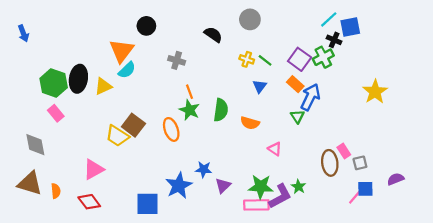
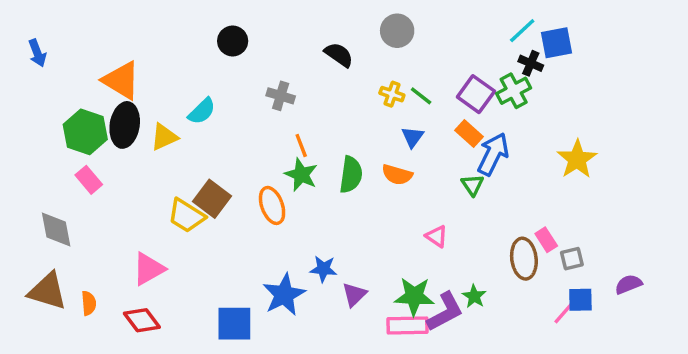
orange triangle: (122, 51) -> (121, 80), moved, turned -36
yellow star: (375, 92) -> (577, 159), moved
orange semicircle: (250, 123) -> (397, 175), moved

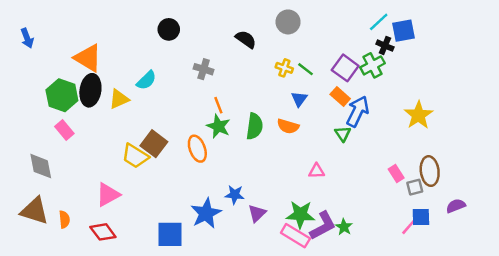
pink triangle: (437, 236) -> (317, 171), turned -35
brown ellipse: (524, 259) -> (430, 171), moved
green star: (474, 296) -> (344, 227), moved
pink rectangle: (407, 325) -> (295, 236), turned 32

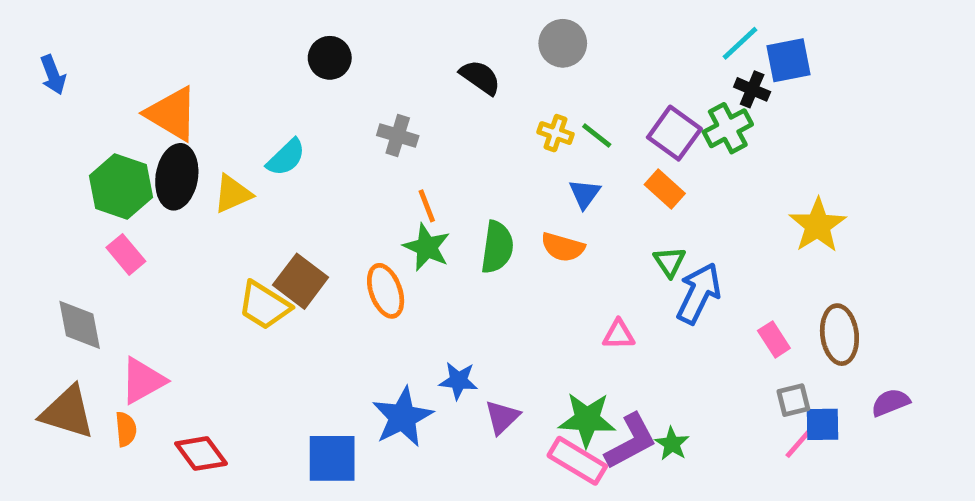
blue arrow: (358, 111) -> (699, 293), moved
gray square: (415, 187) -> (793, 400), moved
pink triangle: (108, 195) -> (143, 381), moved

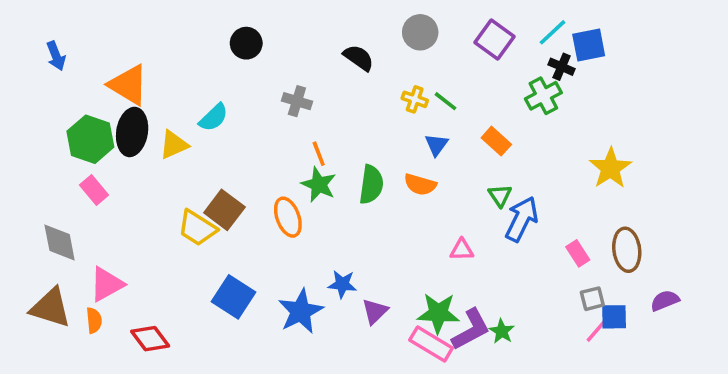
blue arrow: (53, 75) -> (56, 56), moved
purple square: (674, 133) -> (494, 40), moved
blue square: (332, 458) -> (234, 297), moved, turned 33

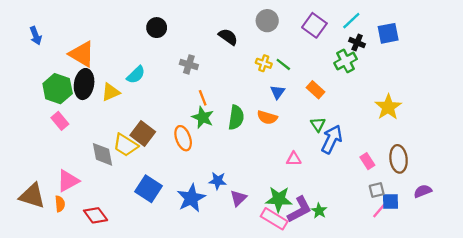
blue square: (589, 45) -> (388, 33), moved
gray diamond: (60, 243) -> (102, 154), moved

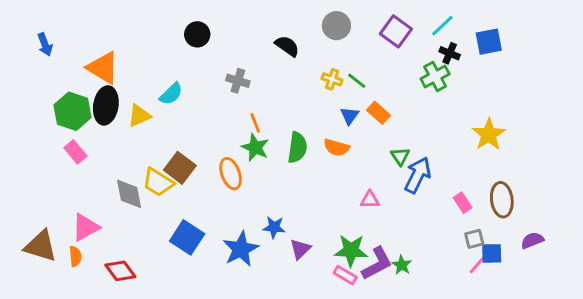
orange rectangle: (316, 90) -> (379, 113), moved
pink rectangle: (274, 219) -> (345, 275), size x0.7

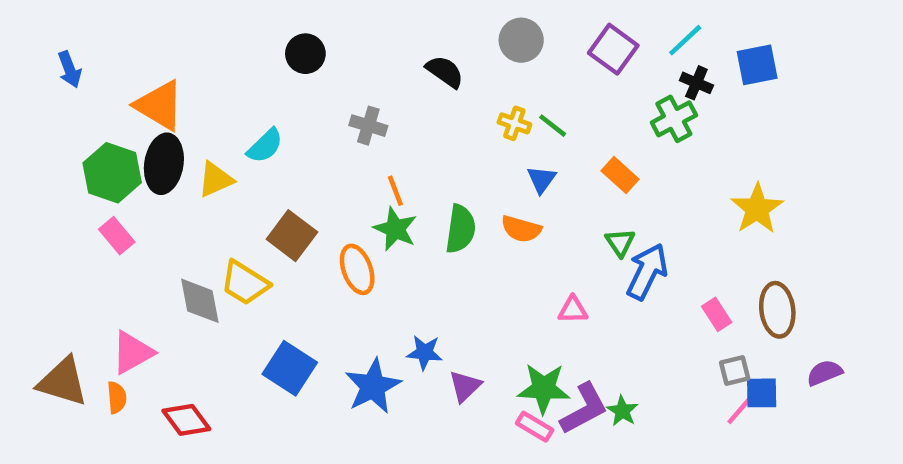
orange rectangle: (379, 113) -> (620, 175), moved
brown square: (180, 168) -> (292, 236), moved

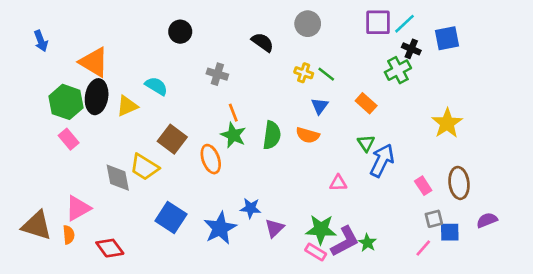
purple square: (613, 49) -> (378, 22), moved, turned -36
cyan semicircle: (265, 146) -> (156, 86), turned -105
pink line: (739, 411) -> (423, 248), moved

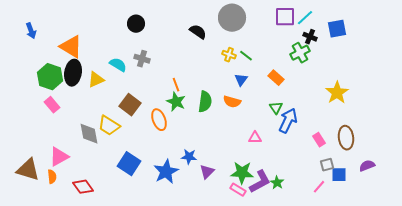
gray circle: (308, 24) -> (232, 18), size x1.4
gray cross: (217, 74) -> (142, 59), moved

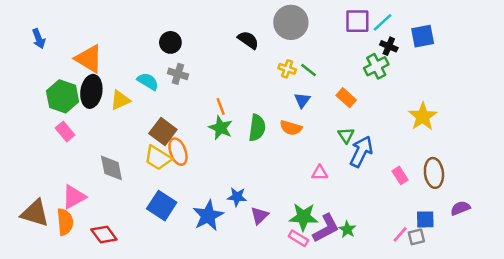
black circle: (136, 24) -> (170, 42), moved
orange ellipse: (159, 120) -> (178, 152), moved
yellow trapezoid: (109, 126) -> (158, 158), moved
gray square: (327, 165) -> (416, 237), moved
orange semicircle: (52, 177) -> (65, 222), size x1.5

